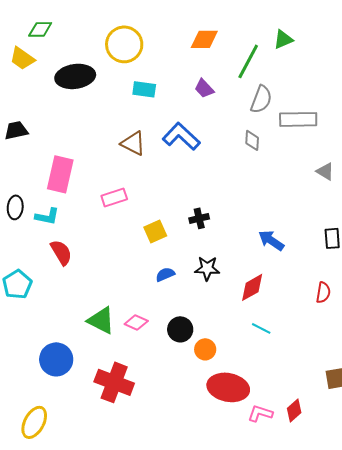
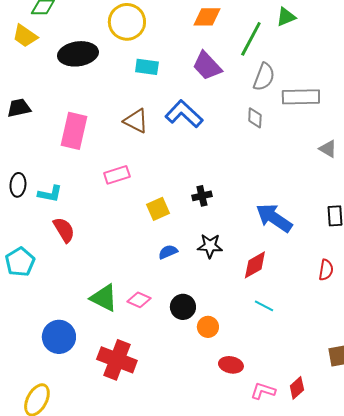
purple trapezoid: (204, 88) -> (207, 66), size x1.5
pink rectangle: (60, 174) -> (74, 131), moved
blue arrow: (271, 240) -> (274, 218), size x1.4
red ellipse: (228, 387) -> (231, 365), size x0.6

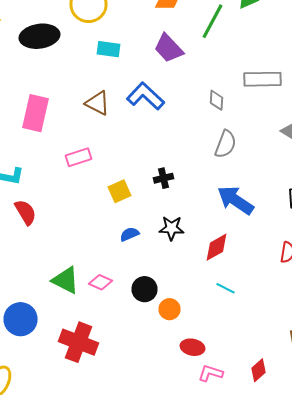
gray semicircle: (264, 77) -> (226, 144), moved
pink L-shape: (263, 391) -> (210, 373), moved

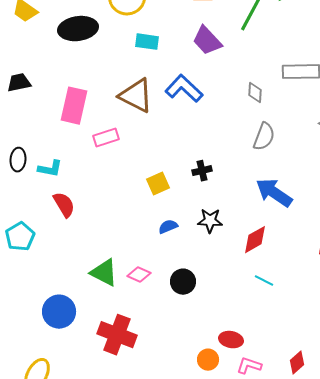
brown triangle: (98, 103) -> (136, 96), size x1.4
pink rectangle: (78, 157) -> (106, 138), moved
orange circle: (170, 309) -> (208, 360), moved

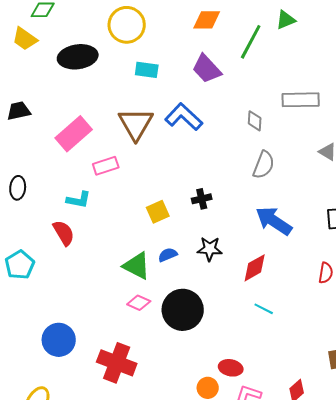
brown triangle: (136, 96) -> (136, 124), turned 33
pink rectangle: (74, 106) -> (74, 134), turned 36
cyan L-shape: (50, 169) -> (79, 200), moved
green triangle: (104, 273) -> (137, 266), moved
black circle: (183, 282) -> (183, 310), size x1.6

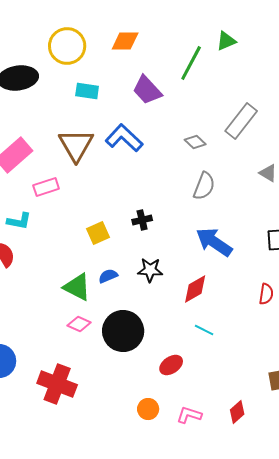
orange diamond: (207, 20) -> (125, 41), moved
gray rectangle: (301, 100) -> (241, 121), turned -51
gray diamond: (255, 121) -> (195, 142), turned -50
red ellipse: (231, 368) -> (171, 365), moved, turned -45

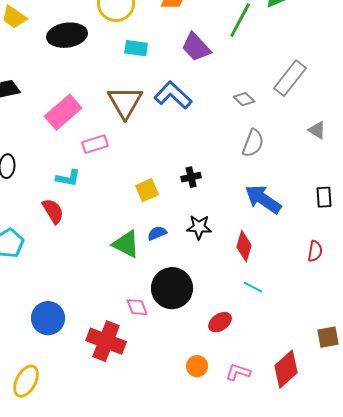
red diamond: (195, 289) -> (244, 246), turned -44
pink diamond: (79, 324) -> (137, 307), moved, turned 45
red diamond: (237, 412) -> (286, 369), size x1.6

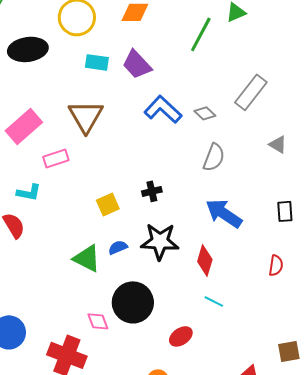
purple trapezoid: (196, 47) -> (137, 64), moved
blue L-shape: (173, 95) -> (163, 109), moved
black star: (199, 227) -> (160, 241), size x1.5

